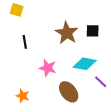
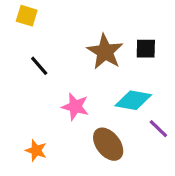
black line: (25, 42) -> (39, 66), turned -32

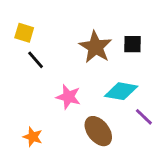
yellow square: (27, 16) -> (24, 33), moved

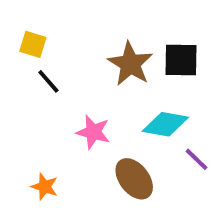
black square: (133, 44) -> (181, 60), size x1.4

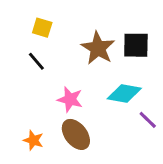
yellow square: (33, 44) -> (42, 28), moved
brown ellipse: (134, 179) -> (76, 134), moved

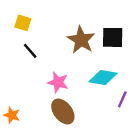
yellow square: (42, 28) -> (23, 23), moved
purple line: (148, 120) -> (122, 99), turned 70
orange star: (33, 140) -> (12, 115), moved

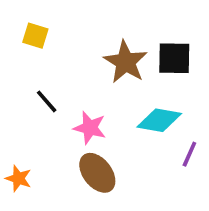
black line: (30, 51) -> (47, 101), moved

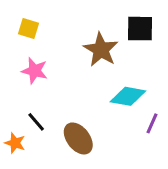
black square: (174, 58) -> (140, 29), moved
black line: (47, 101) -> (36, 122), moved
pink star: (90, 128) -> (35, 71), moved

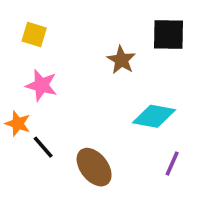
brown star: (101, 50) -> (121, 60), size x0.7
purple line: (152, 123) -> (172, 163), moved
orange star: (15, 143) -> (18, 124), moved

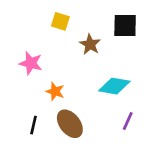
yellow square: (34, 35) -> (60, 21), moved
orange star: (18, 124) -> (55, 91), moved
black line: (43, 147) -> (34, 125), moved, turned 54

